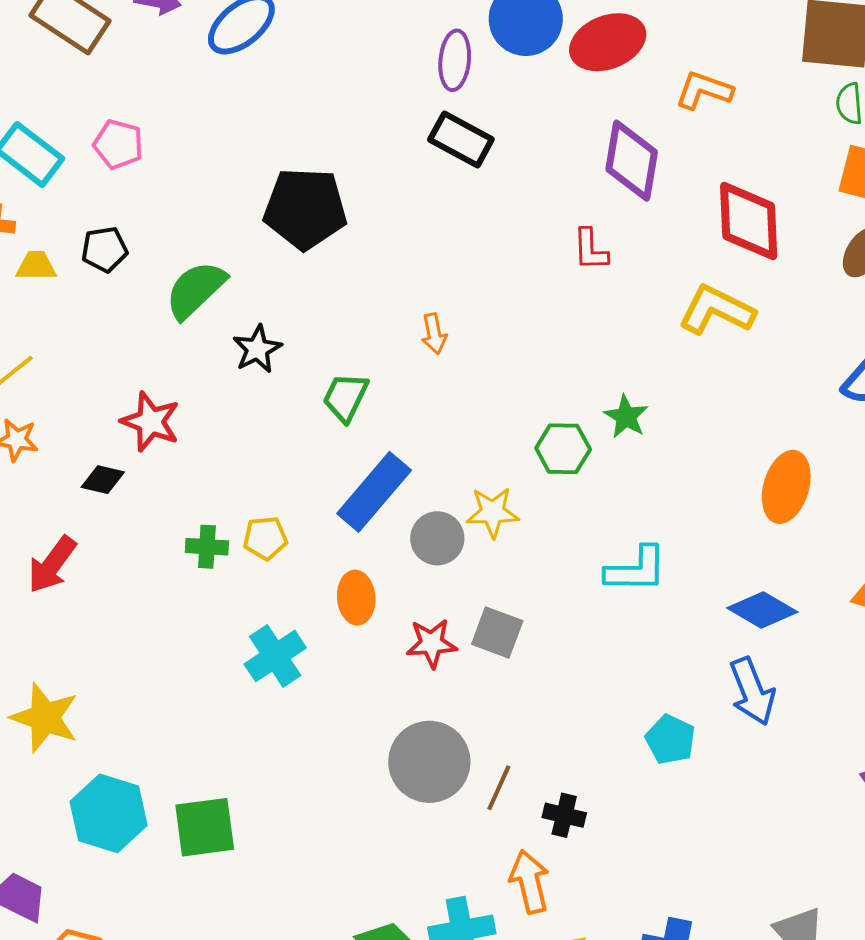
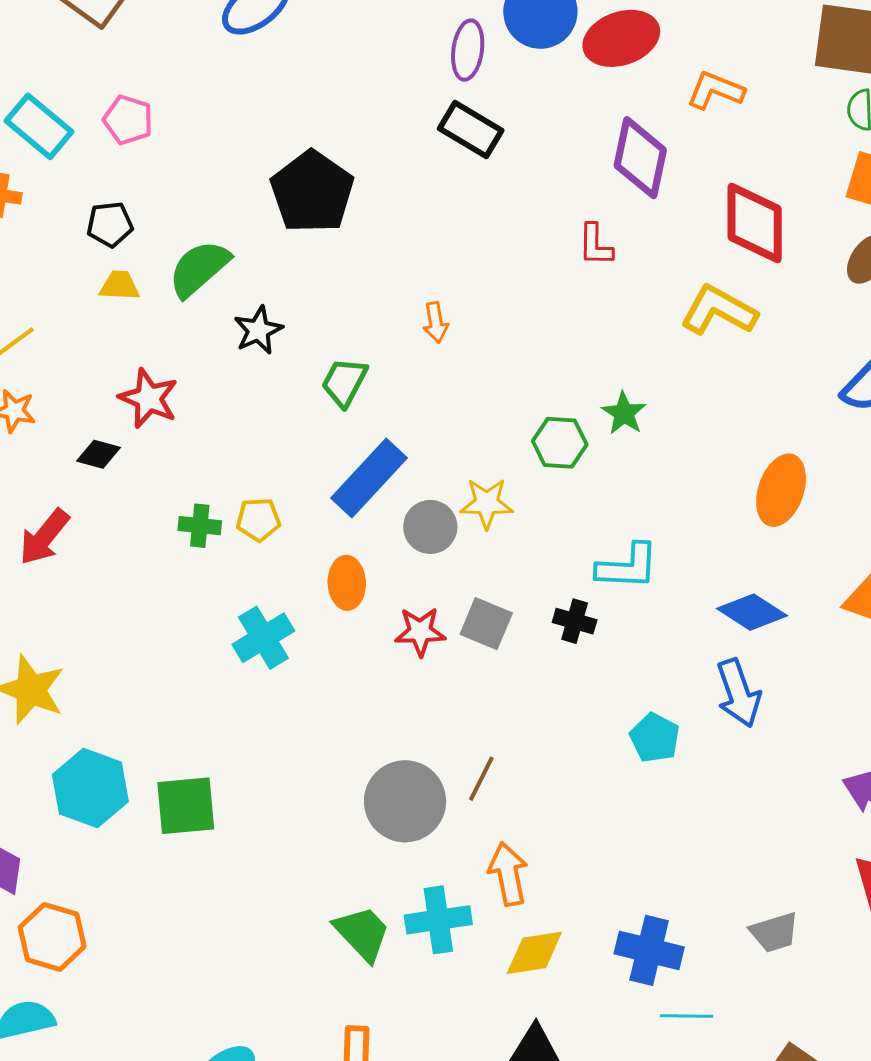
black pentagon: (305, 209) -> (312, 192), turned 30
yellow trapezoid: (36, 266) -> (120, 286), moved
gray circle: (429, 762) -> (405, 801), moved
black cross: (564, 815) -> (575, 621), moved

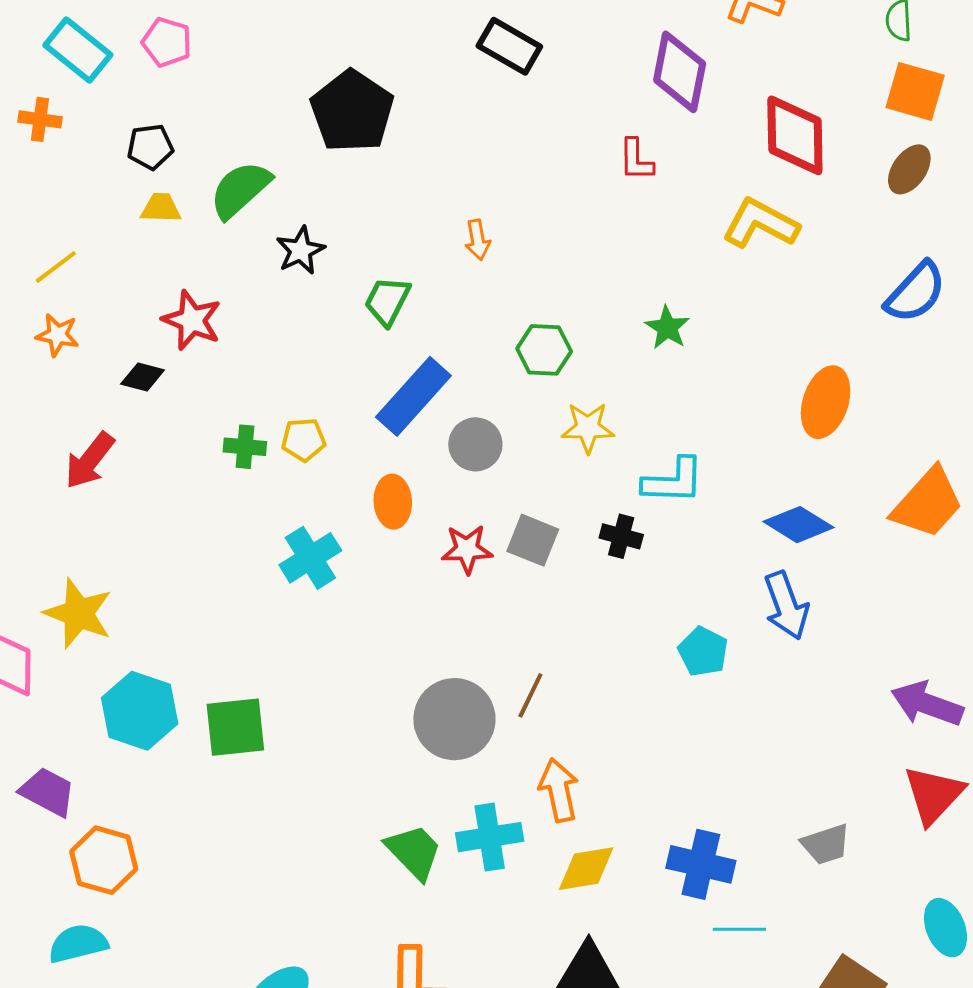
green hexagon: (560, 443) -> (544, 350), moved
yellow star: (487, 503) -> (588, 428), moved

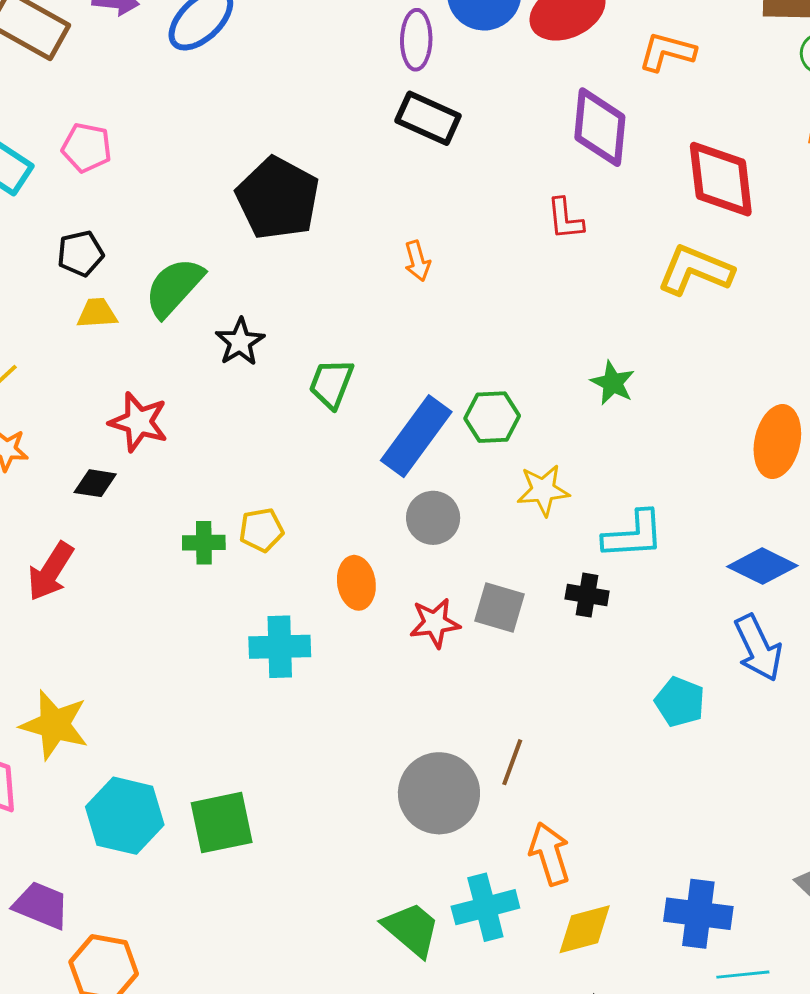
orange arrow: (478, 240) -> (417, 261), moved
blue rectangle: (413, 396) -> (416, 436), moved
cyan cross: (310, 558) -> (280, 647), turned 36

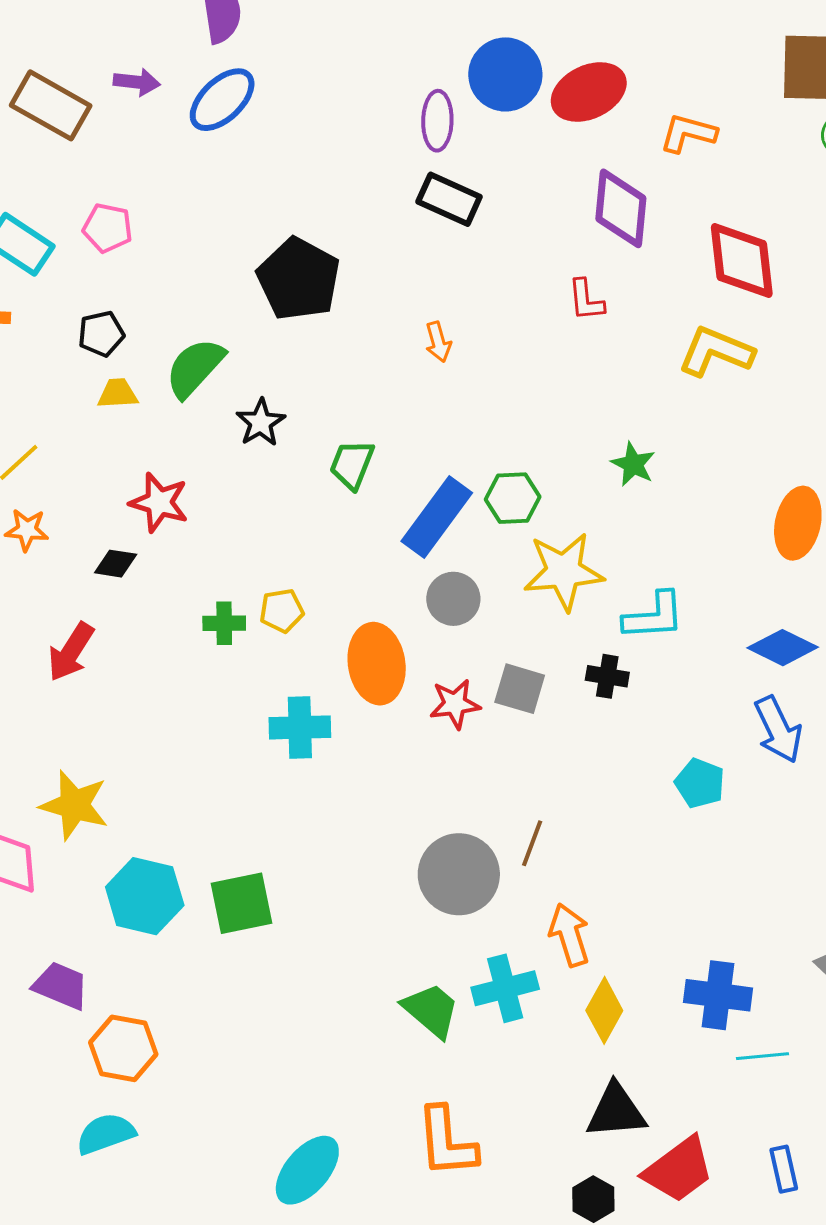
yellow star: (543, 490) -> (564, 571), size x1.5
orange ellipse: (356, 583) -> (377, 664), size x1.5
yellow diamond: (585, 929) -> (604, 1010), turned -46

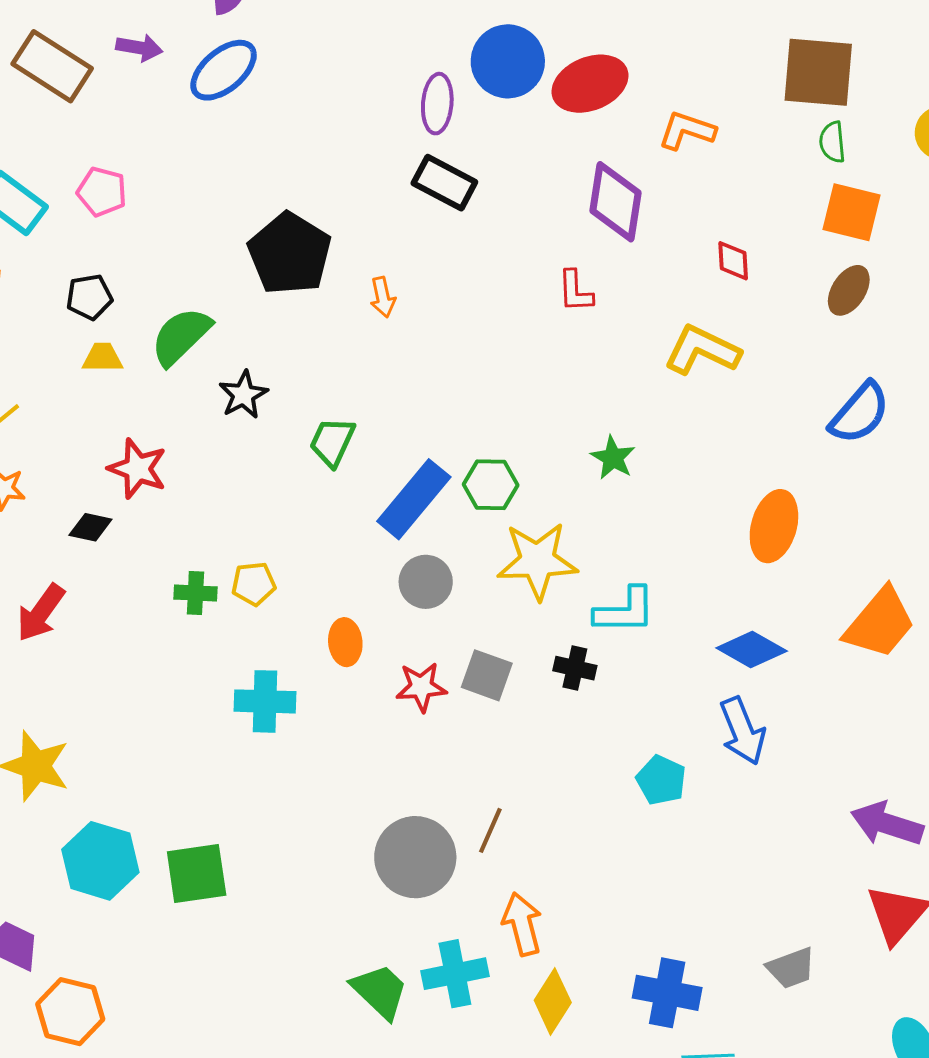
red diamond: (742, 261) -> (733, 261), size x0.5
orange arrow: (438, 342) -> (383, 297), moved
orange ellipse: (377, 664) -> (345, 642), size x0.6

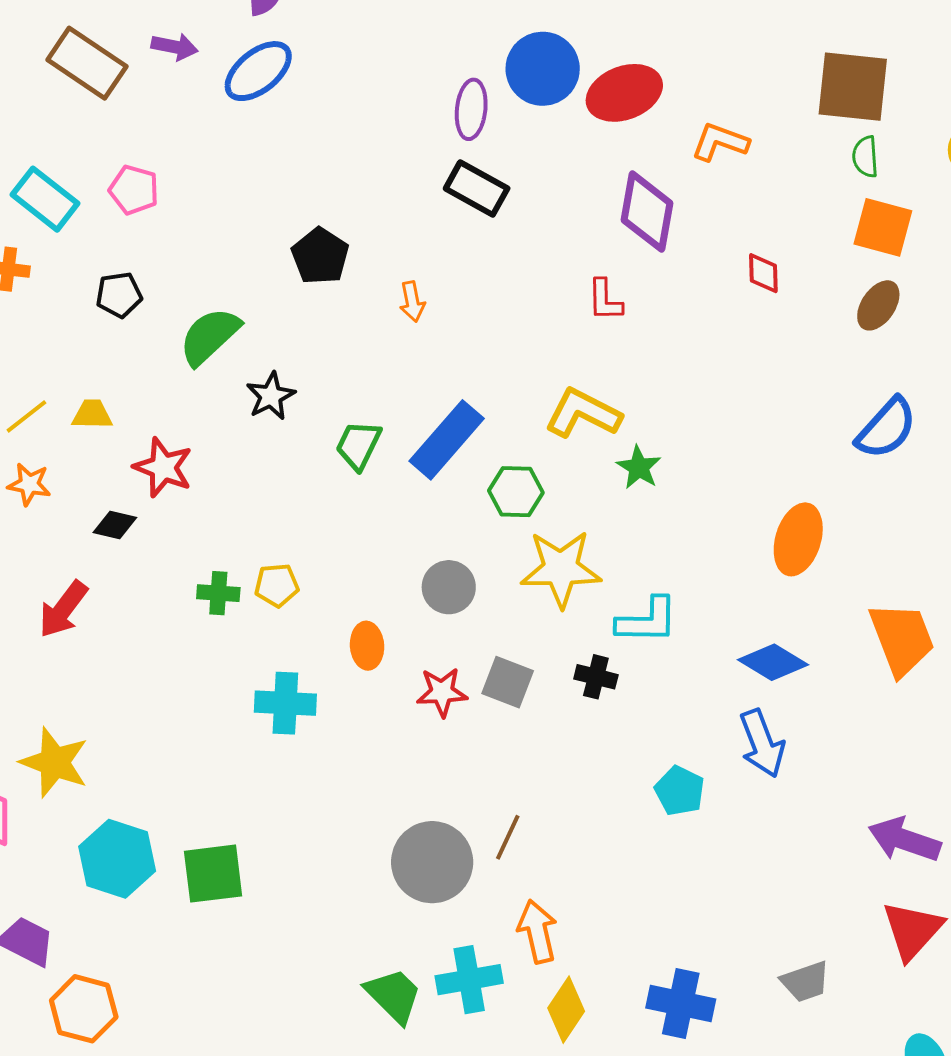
black pentagon: (290, 254) -> (320, 256), size x0.7
yellow L-shape: (702, 350) -> (583, 413), moved
yellow trapezoid: (102, 358) -> (92, 414), moved
blue rectangle: (414, 499) -> (447, 440), moved
orange trapezoid: (880, 623) -> (902, 639), turned -62

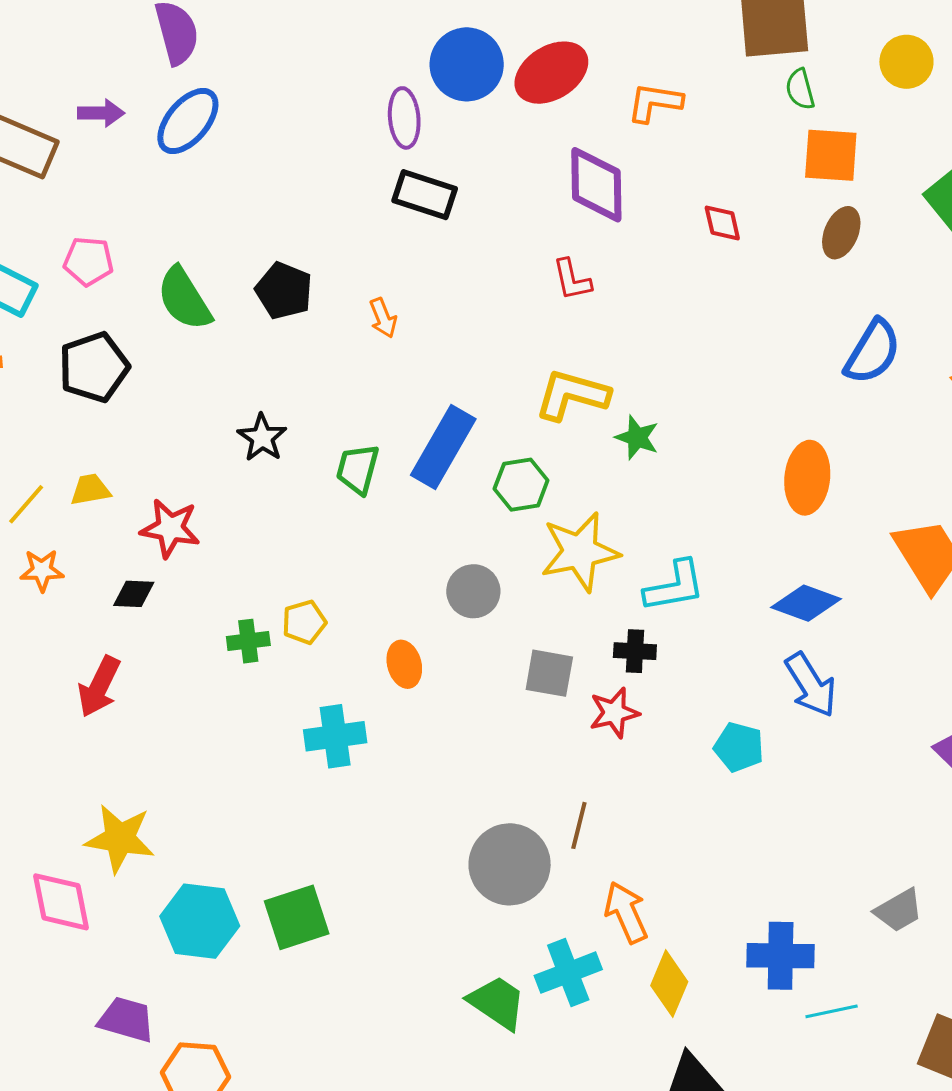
black pentagon: (119, 295) -> (94, 367), size x1.5
green semicircle: (210, 336) -> (184, 299), moved, turned -68
red star: (442, 692) -> (614, 713), moved

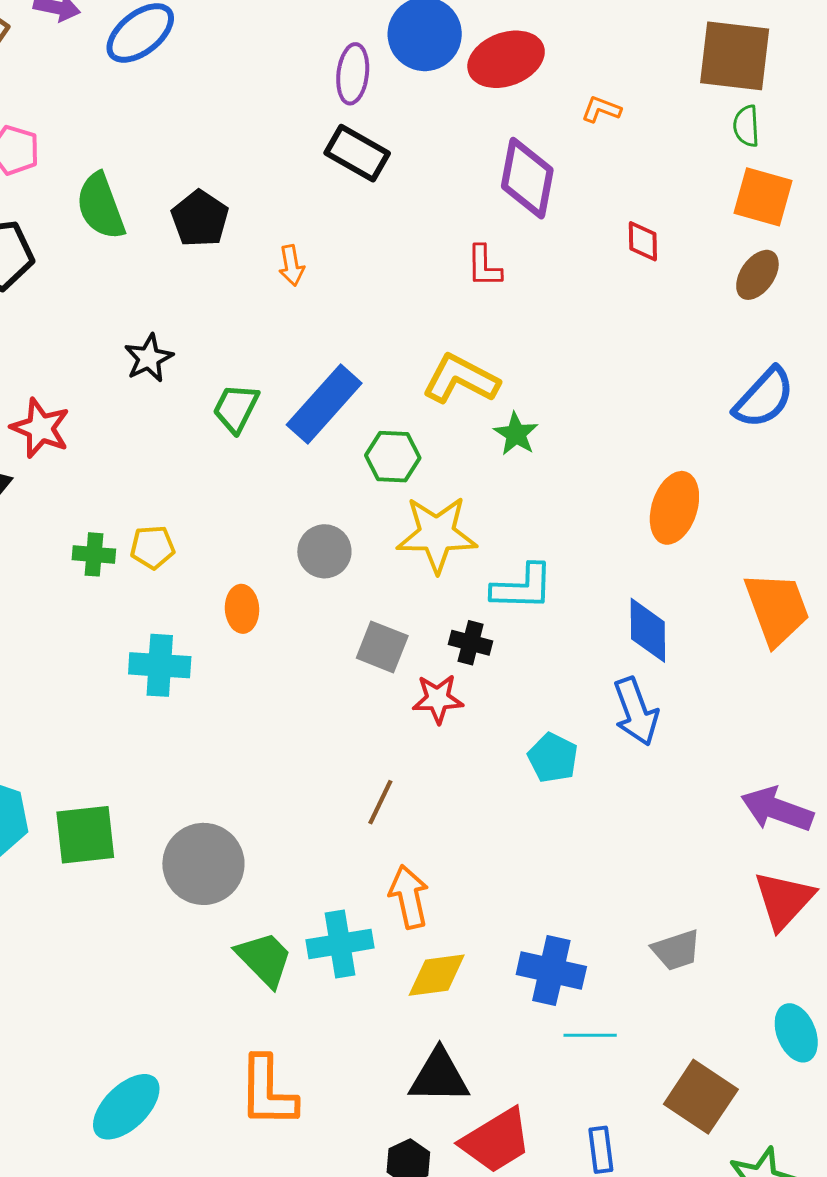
orange L-shape: (655, 102) -> (601, 109), size x0.7
blue diamond: (806, 603) -> (648, 630), turned 58
gray circle: (510, 864) -> (203, 864), moved
yellow diamond: (669, 984) -> (437, 975), turned 48

